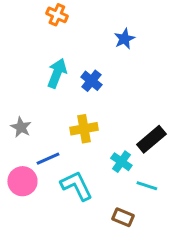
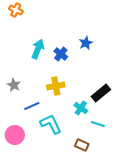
orange cross: (57, 15) -> (16, 10), moved
blue star: (124, 39) -> (86, 43), moved
pink circle: (22, 181) -> (15, 135), moved

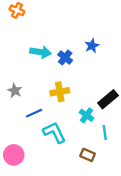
cyan arrow: (38, 49) -> (40, 52), turned 78
cyan line: (98, 124) -> (105, 132), turned 64
pink circle: (15, 135) -> (14, 155), moved

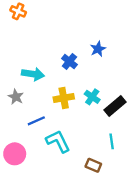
cyan arrow: (40, 52) -> (33, 74), moved
cyan cross: (87, 115) -> (92, 97), moved
pink circle: (14, 155) -> (15, 154), moved

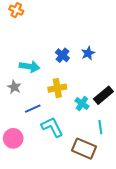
blue star: (98, 49) -> (88, 53), moved
cyan cross: (92, 97) -> (82, 103), moved
brown rectangle: (93, 165) -> (84, 149), size x1.6

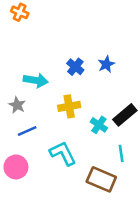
blue line: (33, 109) -> (27, 131), moved

